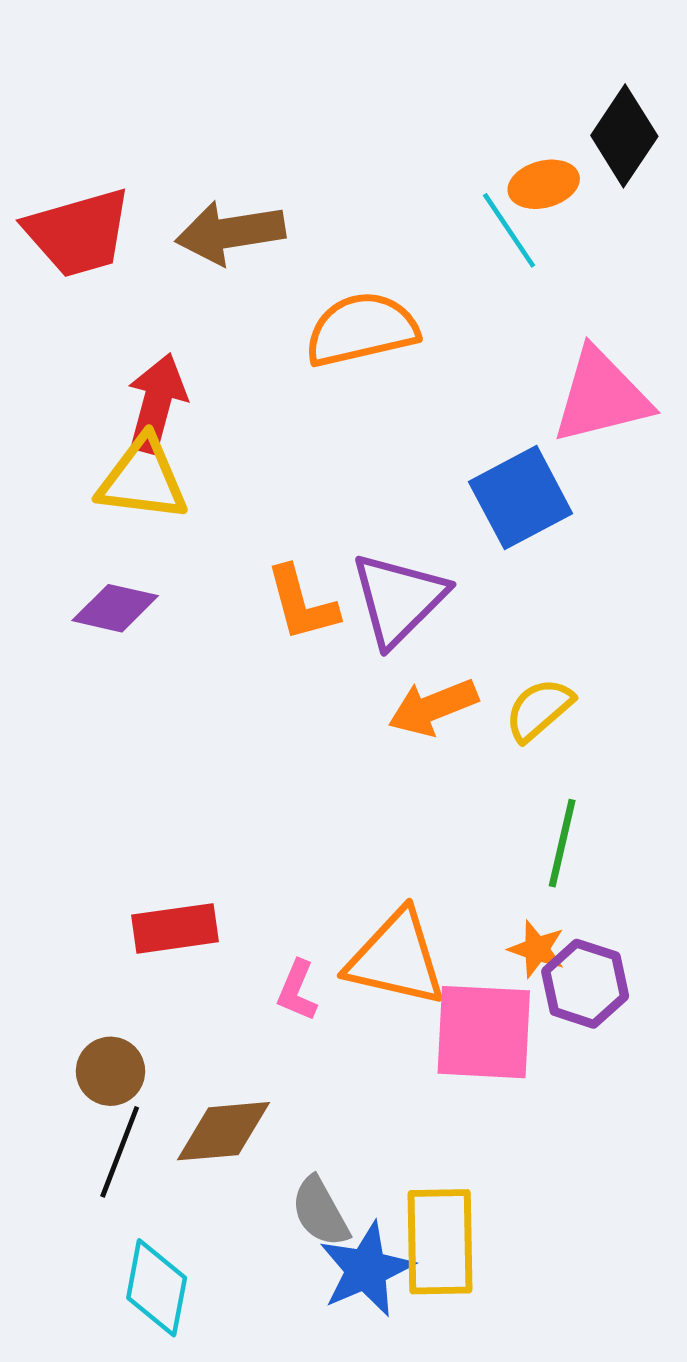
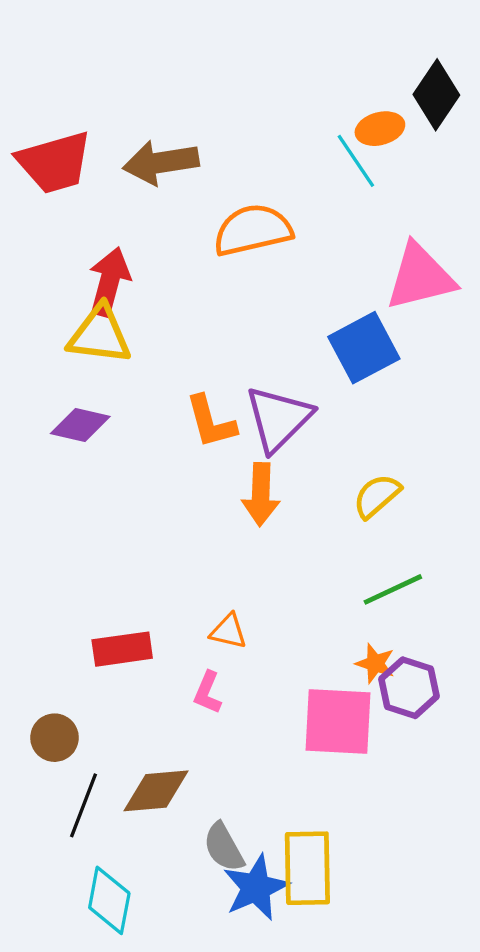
orange arrow: (433, 707) -> (261, 494), moved, turned -66
green line: (562, 843) -> (393, 589), turned 52
orange triangle: (396, 958) -> (229, 631), moved, size x0.5
brown circle: (111, 1071) -> (54, 738), moved

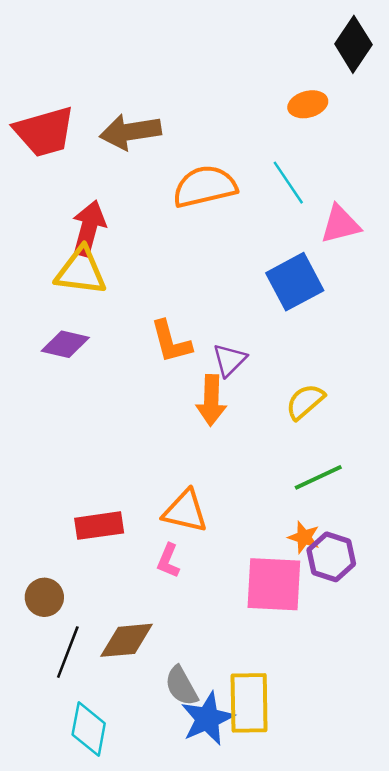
black diamond: (436, 95) -> (353, 44), moved
cyan line: (356, 161) -> (288, 183), moved
pink triangle: (420, 277) -> (340, 224), size x0.7
purple triangle: (278, 419) -> (230, 360), moved, size x0.6
orange triangle: (229, 631) -> (185, 511), size x1.5

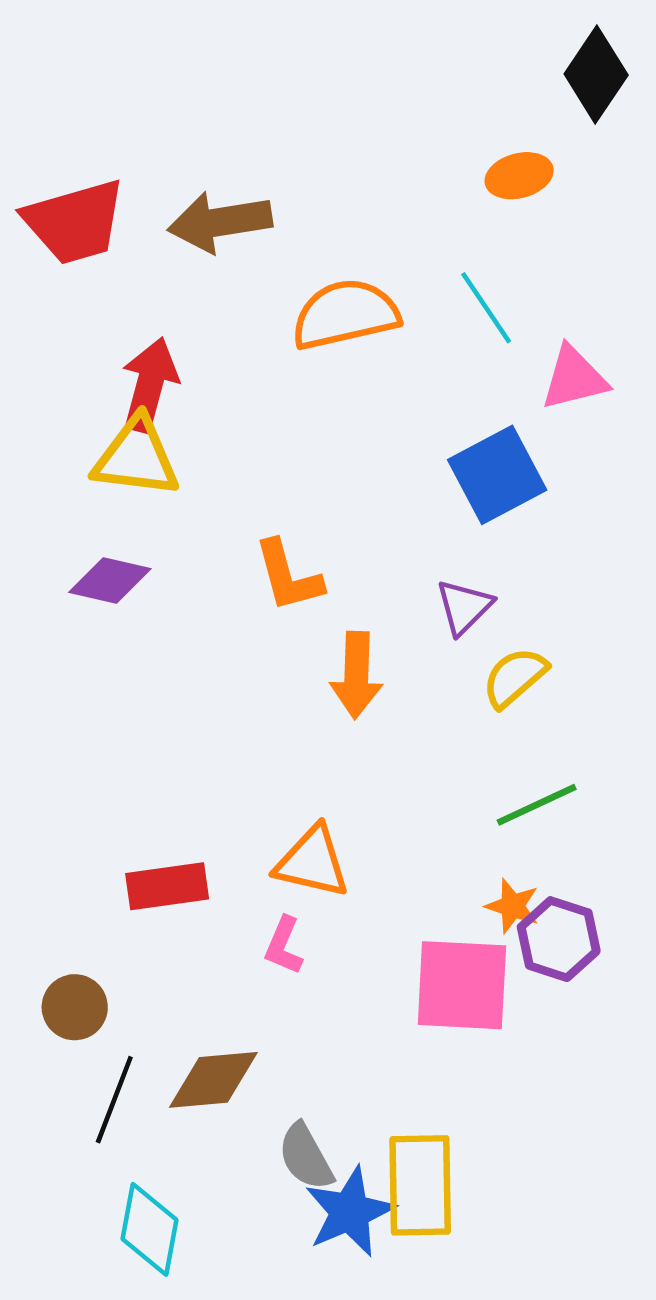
purple triangle: (230, 360) -> (464, 607), moved

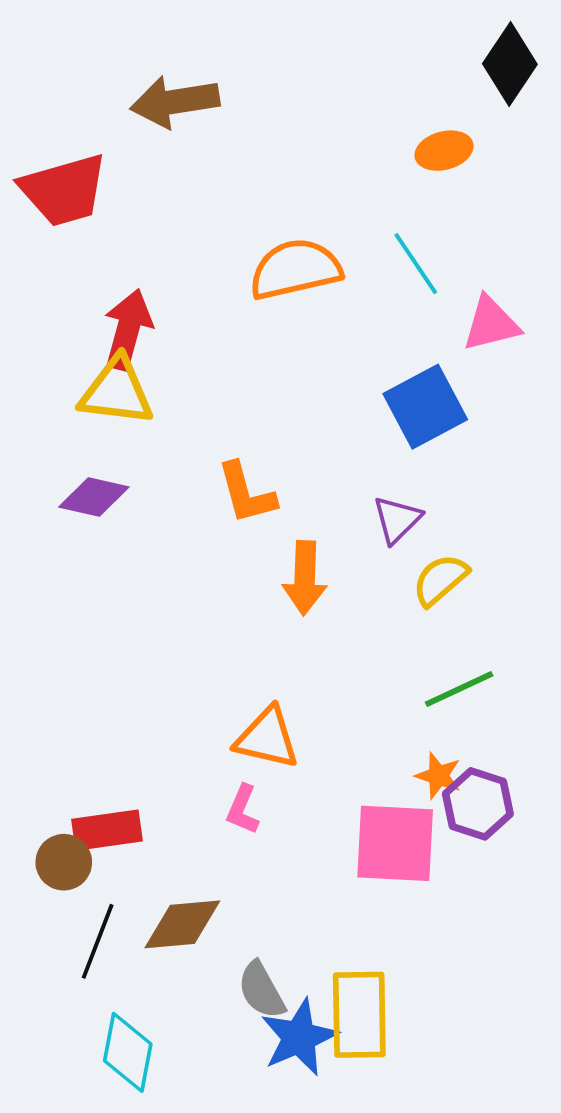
brown arrow: (220, 222) -> (175, 102), moved
red rectangle: (167, 886) -> (107, 830), moved

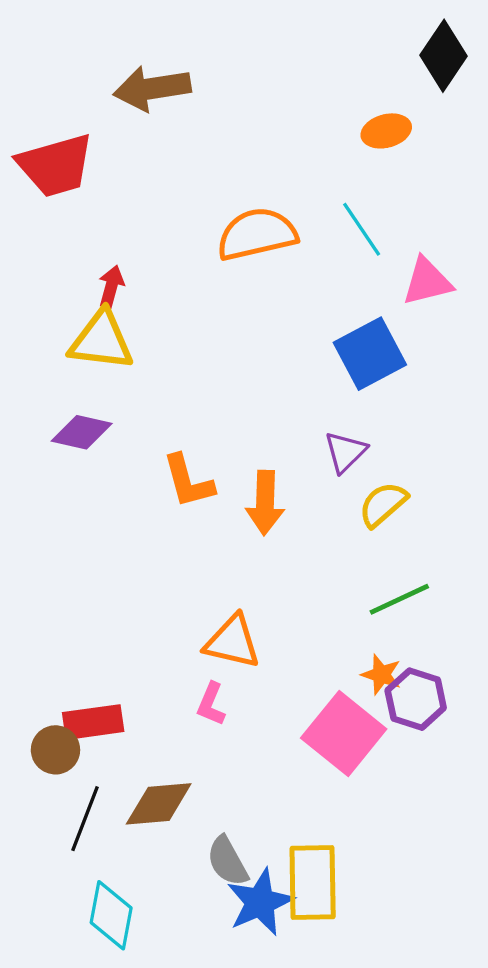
red arrow: (128, 329) -> (111, 287), size x0.6
orange L-shape: (246, 493) -> (188, 481), moved
pink square: (395, 843) -> (344, 734), turned 36

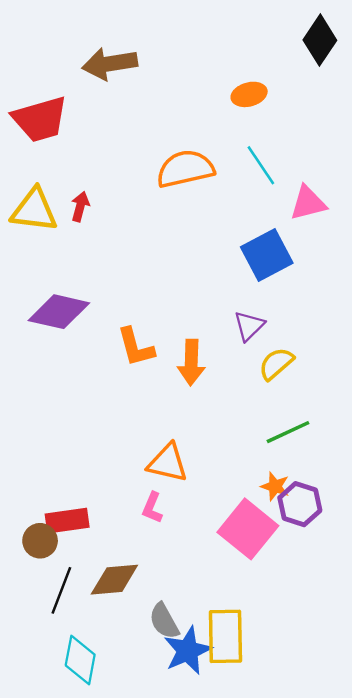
orange ellipse: (386, 131) -> (249, 94), moved
yellow triangle: (101, 341) -> (34, 210), moved
purple diamond: (82, 432) -> (59, 312), size x1.4

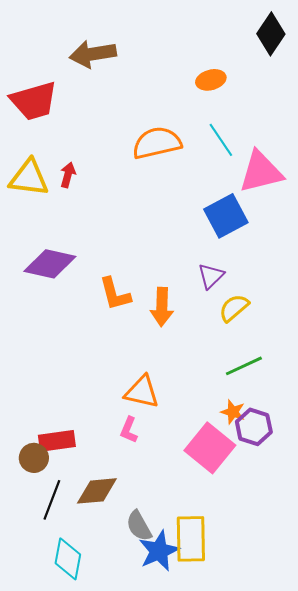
pink triangle: (308, 203) -> (261, 172), size x1.4

